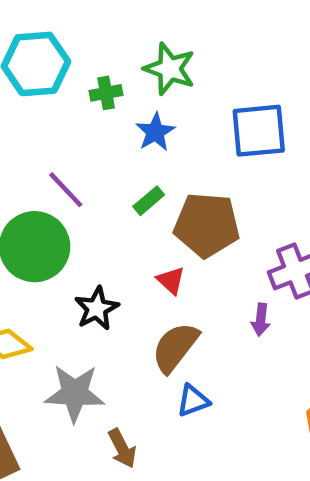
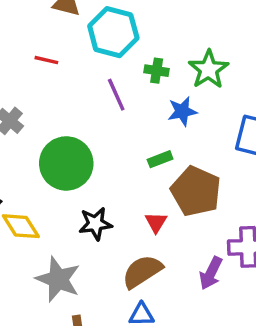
purple line: (66, 190) -> (116, 95), moved
purple arrow: (261, 320) -> (211, 273), size x1.4

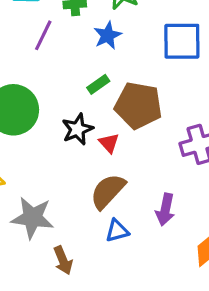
purple line: (116, 95) -> (43, 35), turned 64
black star: (95, 224) -> (77, 129), moved
purple arrow: (211, 273) -> (165, 210), moved

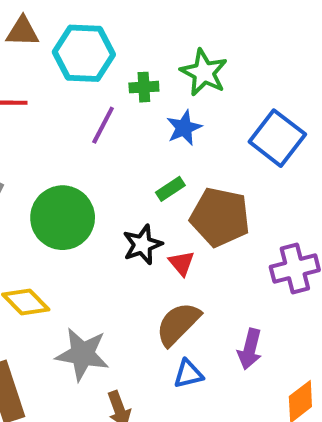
blue square: (182, 41) -> (277, 138), turned 36

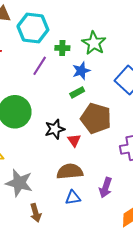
green rectangle: (170, 189) -> (77, 92), moved
brown semicircle: (178, 324) -> (70, 171), turned 35

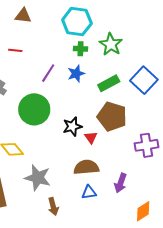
cyan hexagon: (33, 28) -> (77, 22), moved
purple line: (40, 66) -> (48, 73), moved
blue star: (81, 71) -> (76, 74), moved
green rectangle: (77, 92) -> (109, 83), moved, size x1.5

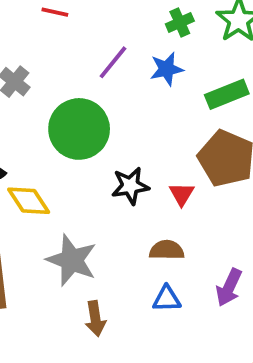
green cross: (80, 49) -> (180, 22), turned -32
black star: (72, 126) -> (130, 186), moved
brown semicircle: (86, 167) -> (167, 250), size x0.7

